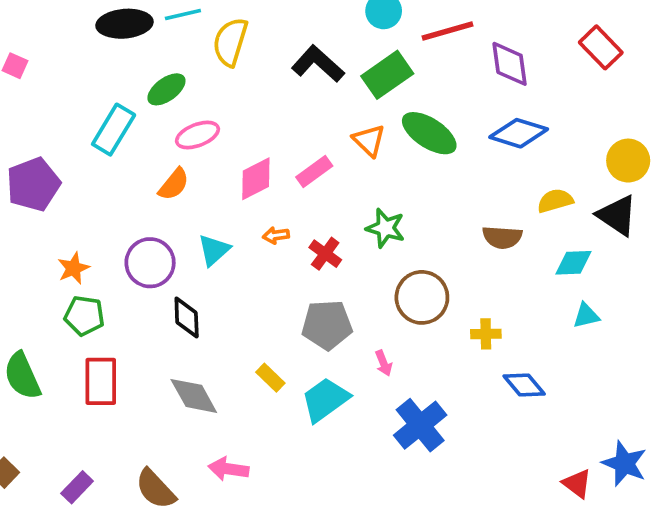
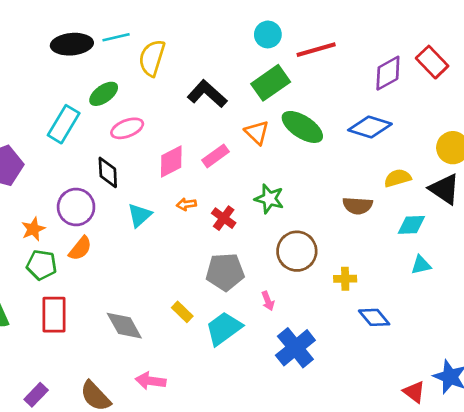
black L-shape: (318, 64) -> (207, 94), moved
purple diamond: (510, 64) -> (388, 73), moved, turned 69
orange semicircle: (174, 184) -> (80, 248), moved
purple circle: (150, 263) -> (76, 207), moved
black diamond: (187, 317) -> (108, 172), moved

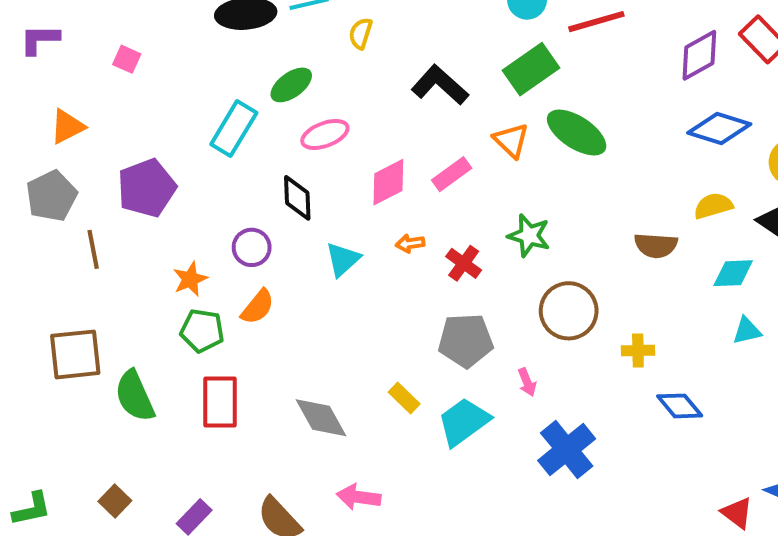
yellow semicircle: (152, 58) -> (361, 33), size x0.6
blue diamond: (370, 127) -> (719, 129), moved
purple circle: (76, 207) -> (252, 247), size x0.7

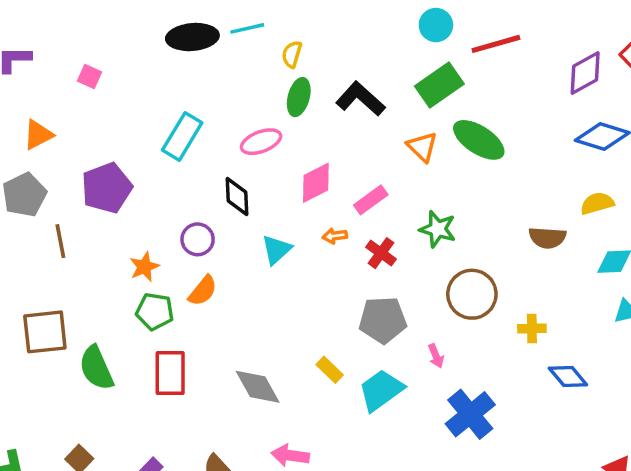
green ellipse: (291, 85) -> (299, 97), moved, turned -39
pink rectangle: (452, 174) -> (371, 200), moved

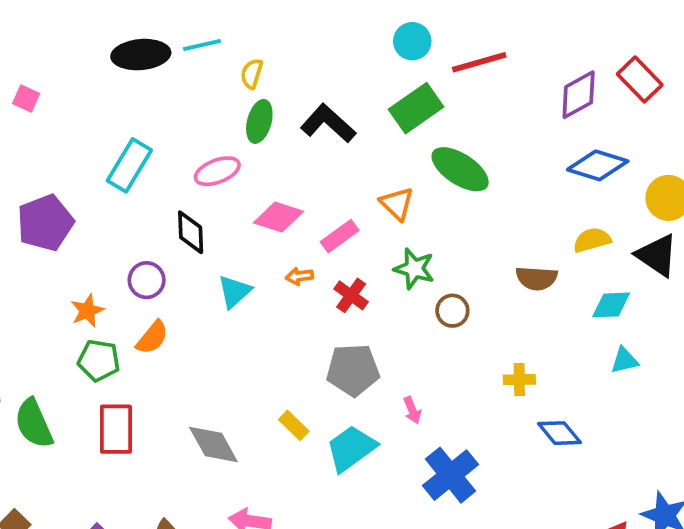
orange triangle: (422, 147) -> (397, 204), moved
pink diamond: (316, 183) -> (278, 217), turned 45
brown circle: (472, 294) -> (452, 311), moved, size x0.6

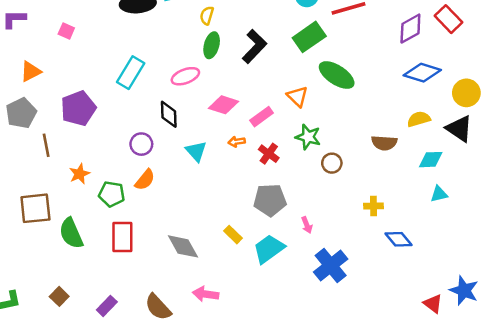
black L-shape: (328, 123) -> (254, 46), turned 92
cyan triangle: (234, 292) -> (196, 151), turned -30
orange star: (87, 311) -> (79, 174), moved

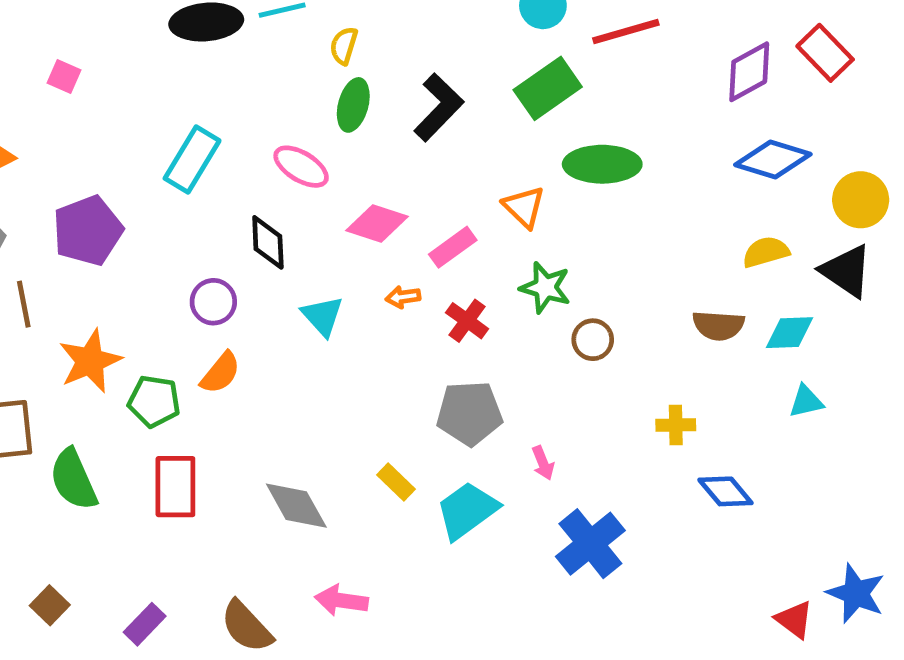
green ellipse: (337, 75) -> (602, 164), turned -33
pink ellipse: (185, 76) -> (301, 167), turned 52
brown semicircle: (384, 143) -> (718, 325), moved
orange star: (79, 174) -> (90, 361), size x1.5

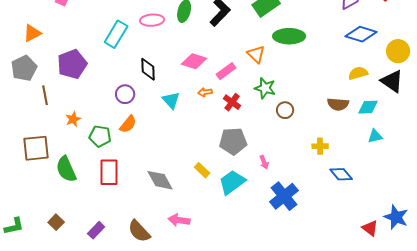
pink ellipse: (301, 167) -> (152, 20), moved, turned -35
orange star: (90, 361) -> (73, 119), size x0.6

